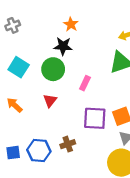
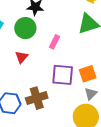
brown cross: (68, 144) -> (37, 98), size x1.5

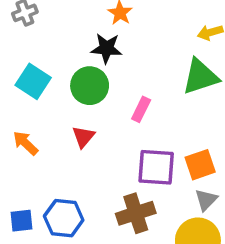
brown cross: (37, 98) -> (136, 213), moved

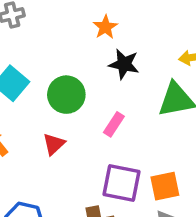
black star: (107, 48) -> (124, 64), moved

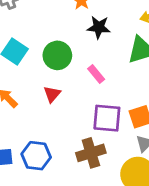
pink rectangle: (114, 124) -> (96, 74), turned -66

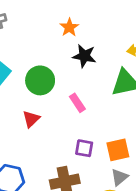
purple square: (107, 118) -> (84, 148), size x0.6

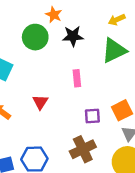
green circle: (40, 80) -> (35, 37), moved
pink rectangle: (77, 103) -> (77, 78), turned 42

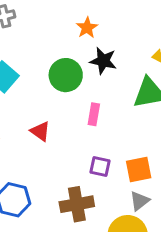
green circle: (35, 37) -> (66, 75), moved
red triangle: (40, 102) -> (40, 131), turned -42

